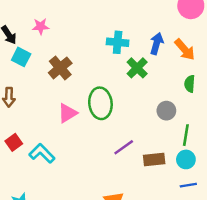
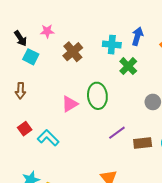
blue arrow: (157, 43) -> (137, 36), moved
brown cross: (60, 68) -> (73, 52), moved

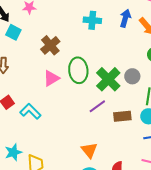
blue arrow: (137, 36) -> (125, 18), moved
brown cross: (73, 52) -> (50, 45), moved
green cross: (128, 66) -> (108, 79), moved, size x1.4

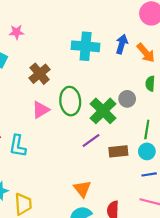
cyan cross: (92, 20) -> (86, 46), size x1.4
gray circle: (132, 76) -> (127, 99), moved
cyan L-shape: (30, 111) -> (18, 146), turned -125

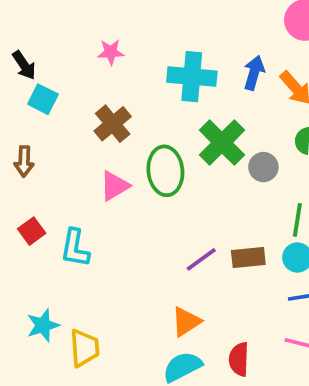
pink star: (17, 32) -> (111, 52), moved
green cross: (103, 111) -> (222, 143), moved
purple line: (91, 140) -> (201, 259), moved
orange triangle: (82, 189) -> (186, 322), turned 36

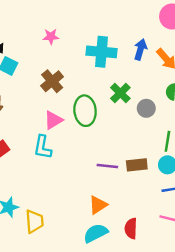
green cross: (222, 143) -> (120, 93), size x0.7
cyan L-shape: (75, 248) -> (43, 147), moved
purple line: (201, 259) -> (107, 166), turned 42

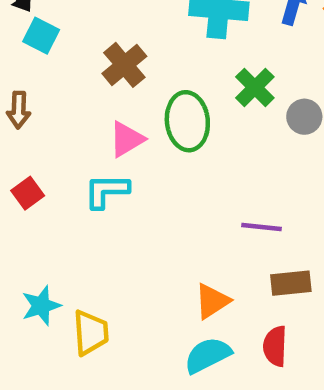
cyan L-shape: (43, 147) -> (106, 191), turned 80
brown rectangle: (137, 165) -> (291, 283), moved
purple line: (107, 166) -> (262, 227), moved

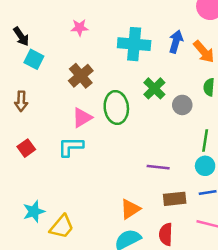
yellow trapezoid: (91, 333) -> (62, 227), turned 44

